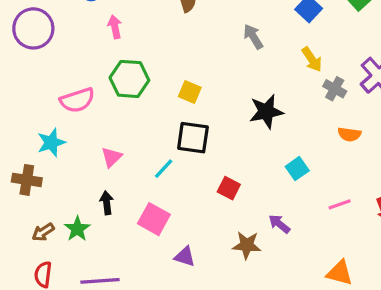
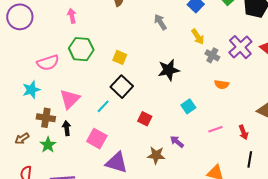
black square: (193, 138) -> (122, 87), turned 35
pink triangle: (112, 157) -> (70, 99), size x1.5
brown cross: (27, 180) -> (46, 118), moved
brown arrow: (43, 232) -> (22, 139), moved
purple triangle: (185, 257) -> (117, 163), size x1.6

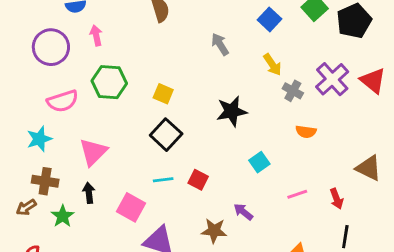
purple circle: (20, 17) -> (51, 47), moved
cyan line: (103, 106) -> (163, 180), moved, turned 40
brown cross: (46, 118) -> (45, 181), moved

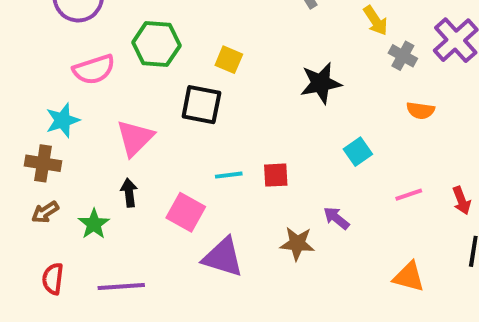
black square: (166, 135) -> (201, 105), moved, turned -32
red square: (198, 180) -> (276, 175), turned -30
brown cross: (45, 181) -> (43, 163), moved

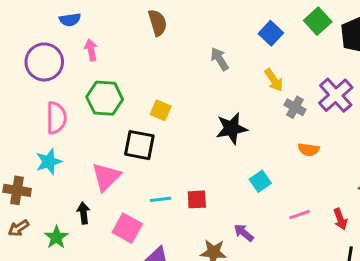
pink semicircle: (94, 69) -> (56, 118), turned -72
cyan star: (63, 120) -> (49, 162), moved
pink triangle: (135, 138) -> (106, 177), moved

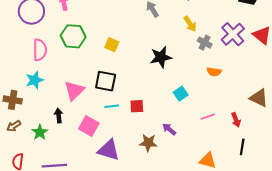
black square: (139, 145) -> (106, 81), moved

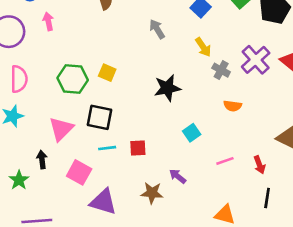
green hexagon: (73, 36) -> (73, 79), moved

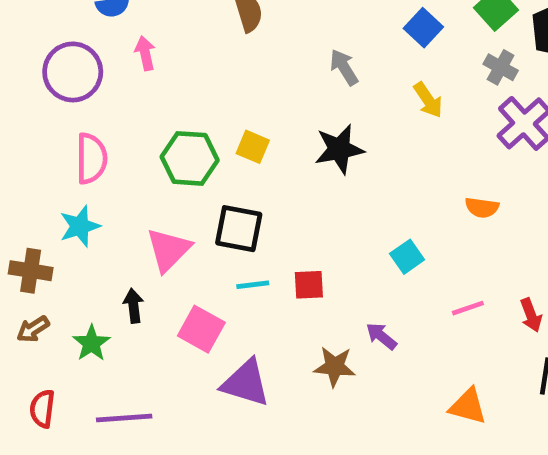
gray cross: (221, 70) -> (501, 67), moved
black star: (167, 88) -> (339, 149), moved

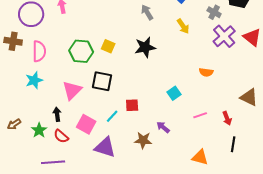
brown cross: (31, 271) -> (13, 41), moved
cyan line: (253, 285) -> (112, 116), moved, turned -40
red semicircle: (42, 409) -> (61, 136), moved, turned -56

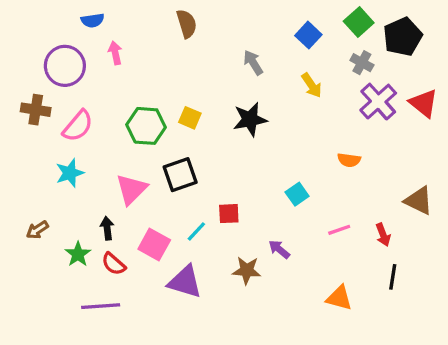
pink semicircle: (39, 51) -> (78, 126), turned 40
black square: (102, 81) -> (180, 175), turned -30
brown arrow: (14, 124) -> (37, 230), moved

